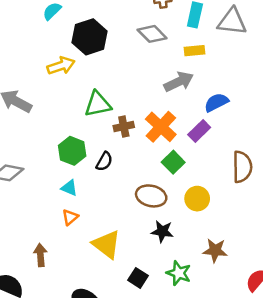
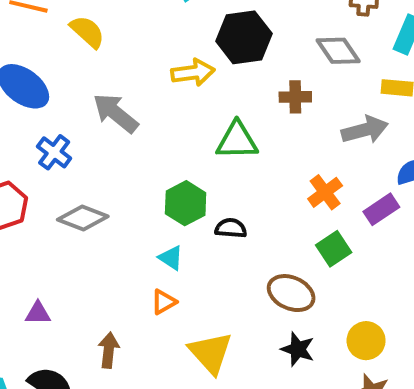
brown cross: (124, 127) -> (295, 97), moved
orange cross: (161, 127) -> (325, 192), size x0.7
black semicircle: (104, 161) -> (231, 228), turned -126
yellow circle: (197, 199) -> (366, 341), moved

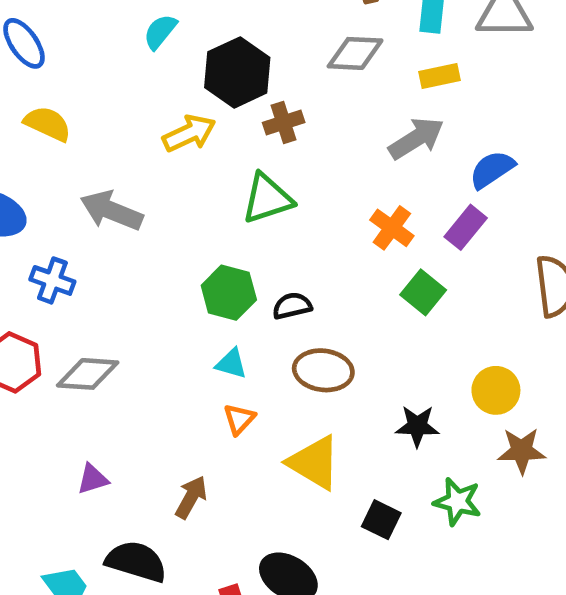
gray diamond: (338, 51) -> (355, 53), turned -36
brown cross: (295, 97) -> (284, 123), moved
gray diamond: (83, 218) -> (88, 374), moved
brown ellipse: (291, 293) -> (323, 370), moved
brown arrow: (109, 350) -> (191, 497), turned 40

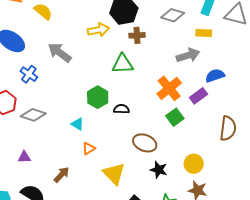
orange cross: (392, 228) -> (169, 88), size x1.4
cyan triangle: (231, 364) -> (77, 124), moved
brown ellipse: (323, 370) -> (145, 143), moved

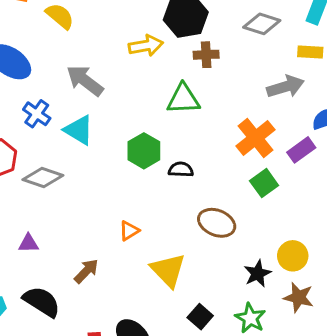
cyan triangle: (77, 124) -> (79, 130), moved, size x1.5
black star: (159, 170) -> (258, 273), moved, turned 30

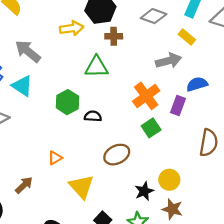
yellow rectangle: (310, 52) -> (187, 37), turned 35
purple rectangle: (301, 150) -> (178, 106), turned -36
brown ellipse: (217, 223) -> (117, 155), turned -50

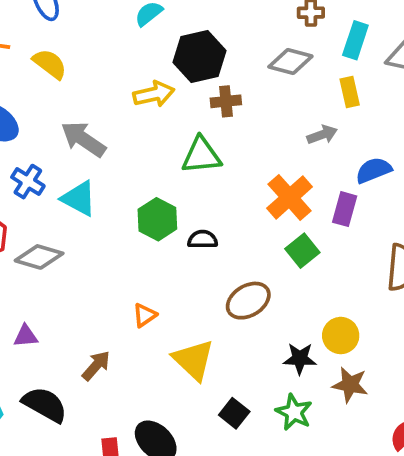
yellow rectangle: (187, 37) -> (350, 92), turned 42
gray arrow: (169, 61) -> (322, 135), size x0.7
black star: (144, 191) -> (300, 359), turned 30

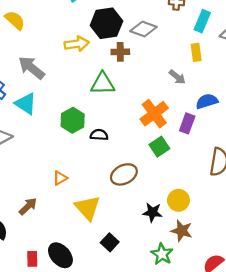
gray diamond: (290, 61) -> (143, 29), moved
gray arrow: (322, 135) -> (177, 77), turned 54
green star: (294, 412) -> (162, 254), moved

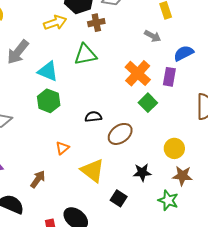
gray arrow: (31, 68) -> (18, 52), turned -80
cyan triangle: (26, 104) -> (48, 71), moved
green hexagon: (73, 120) -> (49, 101), moved
black semicircle: (99, 135) -> (93, 117), moved
black star: (152, 212) -> (142, 172), moved

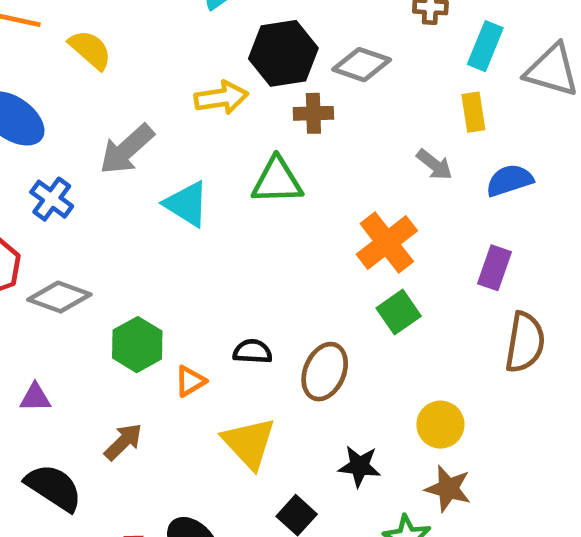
blue semicircle: (184, 53) -> (510, 180), moved
purple rectangle: (169, 77) -> (495, 268), moved
green hexagon: (49, 101) -> (137, 345), moved
black semicircle: (93, 117) -> (252, 351), moved
brown ellipse: (120, 134) -> (325, 372), turned -40

